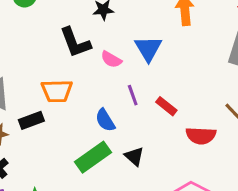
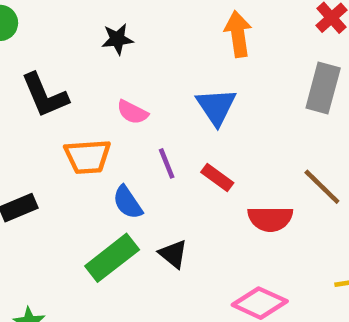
black L-shape: (75, 43) -> (45, 95), moved
blue triangle: (148, 49) -> (216, 107), moved
orange trapezoid: (57, 91) -> (87, 157), moved

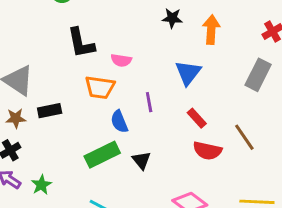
black star: (117, 39) -> (172, 18), moved
pink semicircle: (132, 112) -> (121, 60), moved, turned -30
red rectangle: (217, 178) -> (197, 118), moved

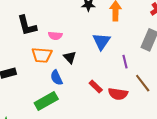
purple line: (149, 102) -> (125, 62), moved
red rectangle: (197, 118) -> (96, 87), moved
black triangle: (141, 160) -> (70, 57), moved

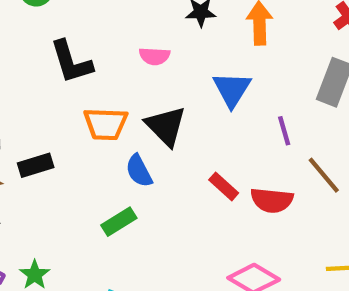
pink semicircle: (55, 36) -> (155, 56), moved
black triangle: (70, 57) -> (166, 126), size x1.5
green rectangle: (46, 101) -> (119, 222), size x0.7

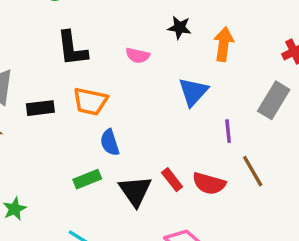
black triangle: (166, 126) -> (135, 191), moved
black rectangle: (36, 165) -> (40, 108), moved
red rectangle: (224, 186) -> (172, 180), moved

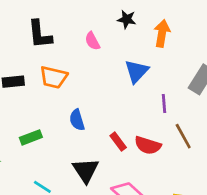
pink semicircle: (138, 55) -> (92, 41), turned 48
blue semicircle: (110, 142) -> (77, 120), moved
green rectangle: (87, 179) -> (31, 137), moved
black triangle: (135, 191) -> (86, 170), moved

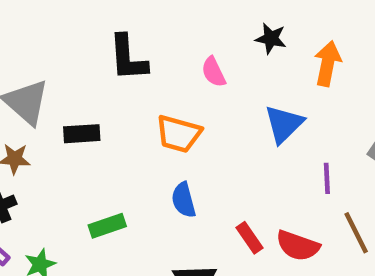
orange trapezoid: (54, 77) -> (179, 134), moved

